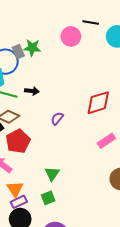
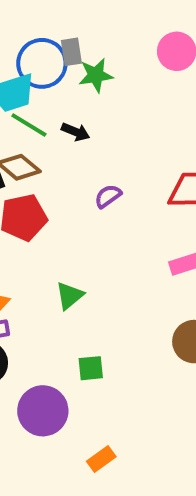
green star: (32, 48) -> (96, 75), moved, turned -30
green square: (48, 198) -> (91, 368), moved

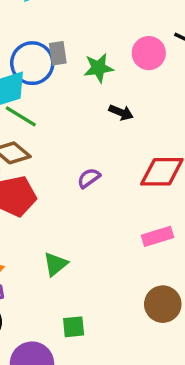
green star: (96, 75) -> (98, 68), moved
black arrow: (76, 132) -> (121, 112), moved

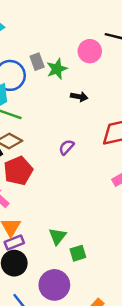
gray rectangle: (58, 53) -> (37, 62), moved
green triangle: (55, 264) -> (57, 236), moved

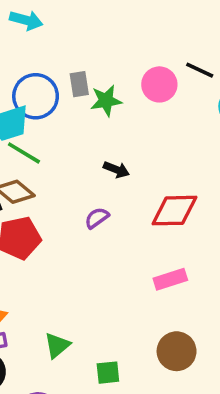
black arrow: (79, 97) -> (116, 170), moved
green square: (78, 253) -> (108, 373), moved

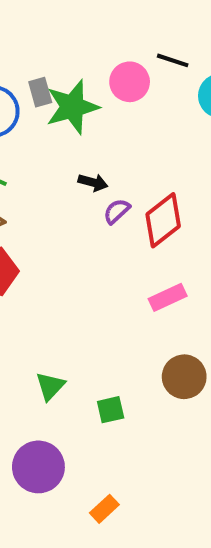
green star: (106, 101) -> (72, 107), size x1.5
red diamond: (174, 211) -> (163, 220), turned -30
purple semicircle: (97, 218) -> (117, 211), moved

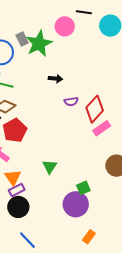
purple semicircle: (117, 211) -> (71, 102), moved, turned -136
red diamond: (163, 220) -> (95, 109), moved
green triangle: (50, 386) -> (50, 167), moved
purple circle: (38, 467) -> (76, 204), moved

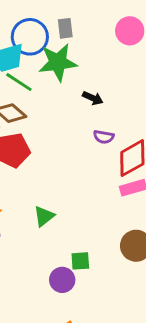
green star: (39, 44) -> (58, 62), moved
purple circle: (76, 204) -> (62, 280), size x0.7

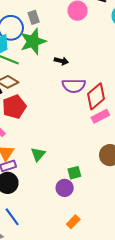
purple semicircle: (104, 137) -> (74, 86), size x1.6
green triangle: (44, 216) -> (38, 154), moved

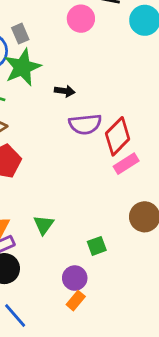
purple circle: (65, 188) -> (75, 278), moved
orange rectangle: (73, 222) -> (76, 301), moved

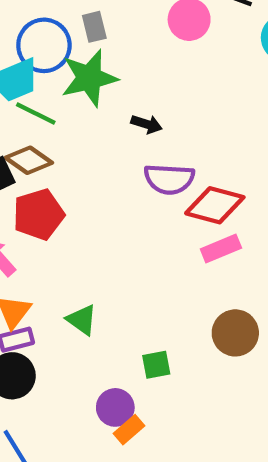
red diamond: (118, 136) -> (215, 205), turned 51
green triangle: (44, 225) -> (82, 320), turned -40
orange rectangle: (76, 301) -> (129, 430), moved

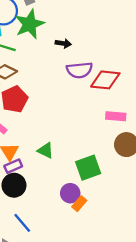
pink rectangle: (221, 248) -> (116, 116), moved, turned 36
green square: (156, 365) -> (88, 168), size x1.6

